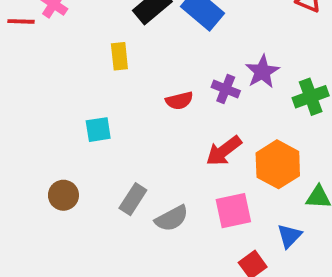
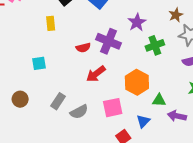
purple star: (262, 72) -> (137, 22), moved
purple cross: (226, 89) -> (108, 41), size x1.6
red arrow: (224, 151) -> (96, 74), moved

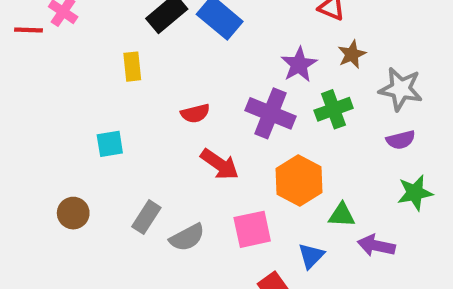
brown star: (176, 15) -> (352, 54), moved
purple cross: (108, 41) -> (270, 113), moved
red arrow: (96, 74) -> (220, 164), turned -108

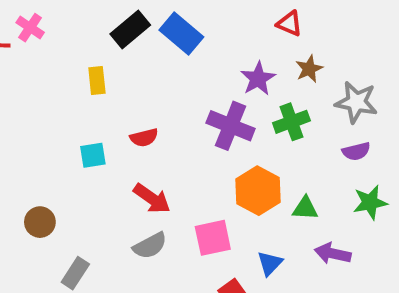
red semicircle: (195, 113) -> (144, 138), moved
cyan square: (110, 144) -> (93, 155), moved
red arrow: (220, 164) -> (152, 198), moved
green triangle: (342, 215) -> (305, 208), moved
gray rectangle: (146, 217) -> (75, 273), moved

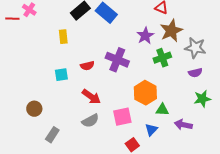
brown star: (309, 69) -> (171, 31), size x1.6
purple cross: (231, 126) -> (117, 60), moved
green triangle: (305, 208) -> (162, 110), moved

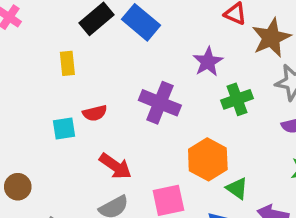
brown star: (171, 31) -> (271, 38), moved
red semicircle: (87, 66) -> (95, 113), moved
green triangle: (162, 110) -> (237, 188), turned 32

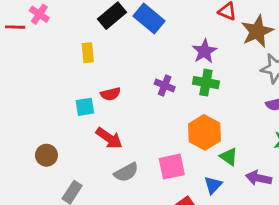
green cross: (237, 99) -> (206, 83), moved, turned 30
purple cross: (160, 103) -> (165, 85), size x0.6
red arrow: (115, 166) -> (109, 138), moved

